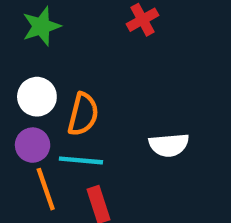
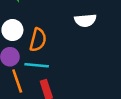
white semicircle: (169, 145) -> (85, 20), moved

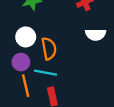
orange semicircle: (38, 40) -> (49, 49), turned -30

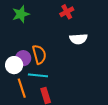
white circle: (26, 37) -> (14, 65), moved
purple circle: (21, 62) -> (23, 58), moved

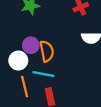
purple circle: (23, 58) -> (31, 45), moved

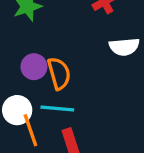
white circle: (18, 61) -> (17, 110), moved

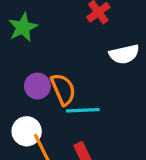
cyan line: (57, 109) -> (83, 110), moved

